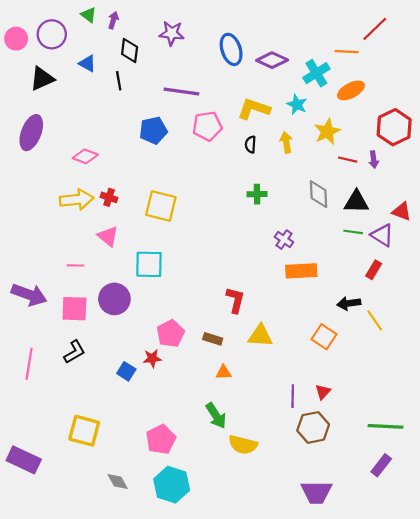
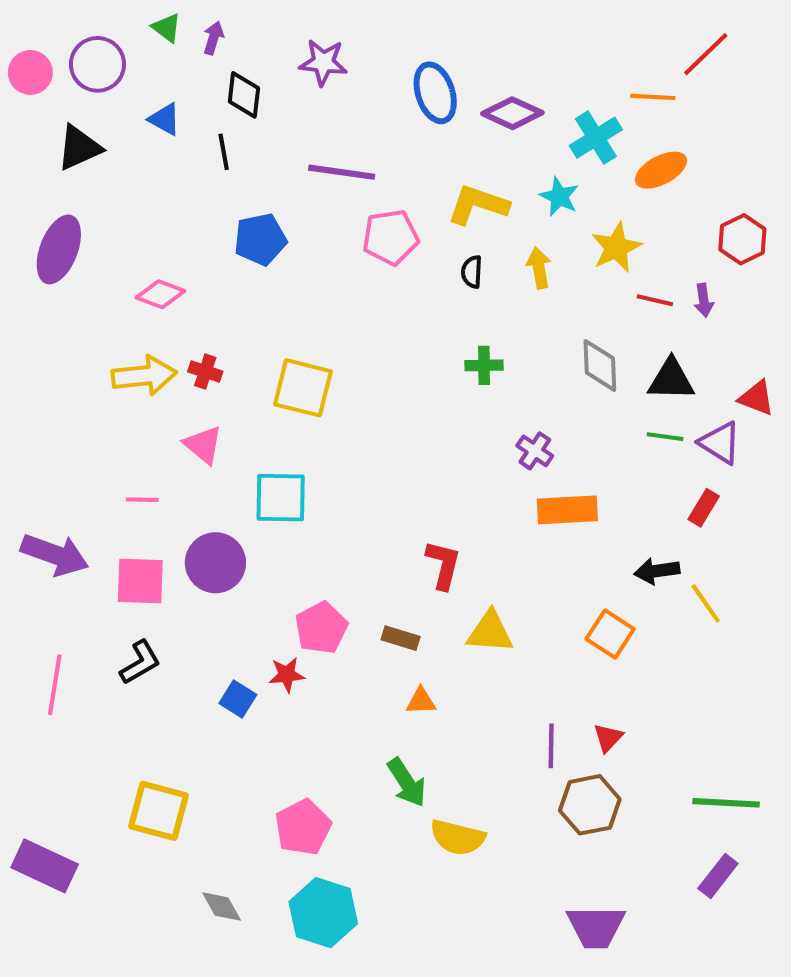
red hexagon: (394, 127) -> (742, 239), size x0.7
blue pentagon: (153, 130) -> (260, 239), moved

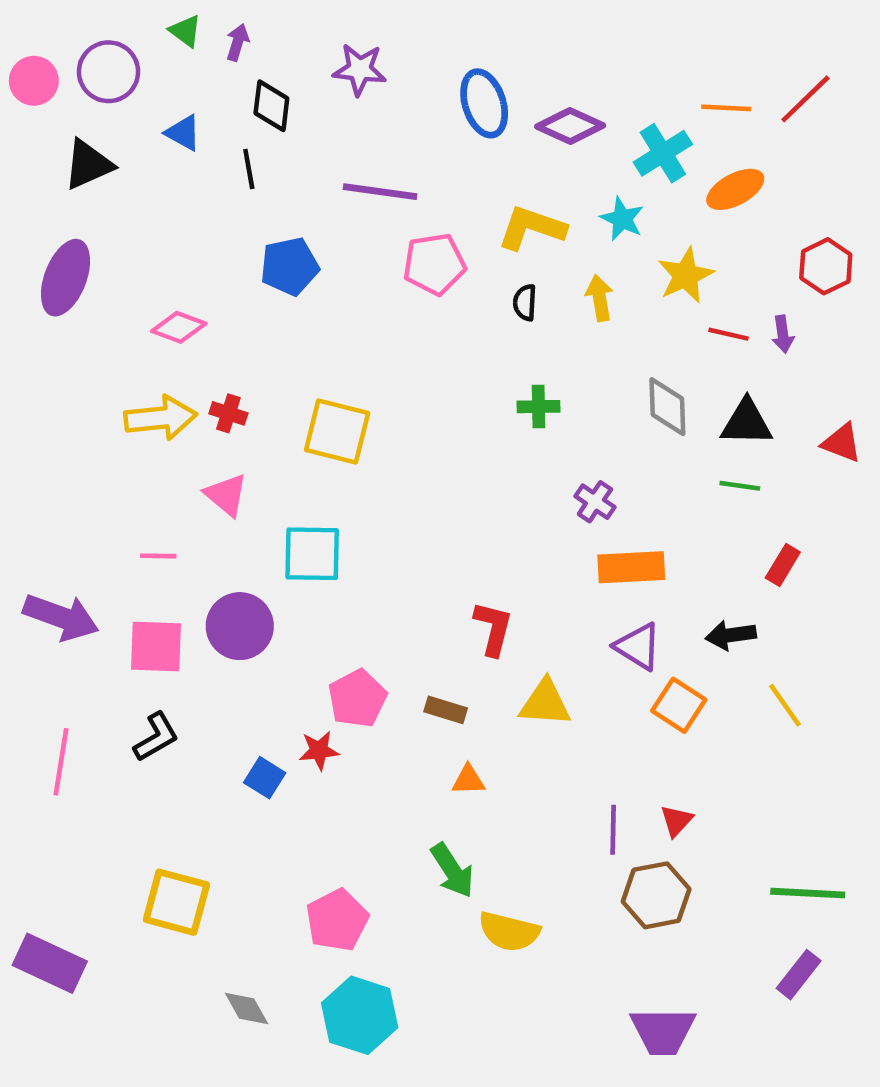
red line: (706, 54) -> (805, 99), moved
purple triangle: (720, 443) -> (638, 646), moved
yellow line: (706, 603) -> (785, 705), moved

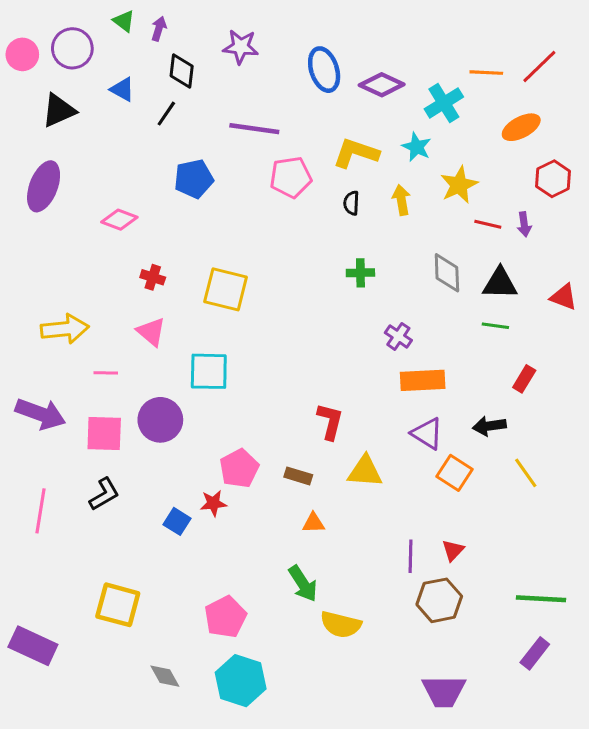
black line: (249, 169) -> (166, 114), turned 44
orange ellipse: (735, 189) -> (521, 127), moved
yellow arrow: (161, 418) -> (65, 329), moved

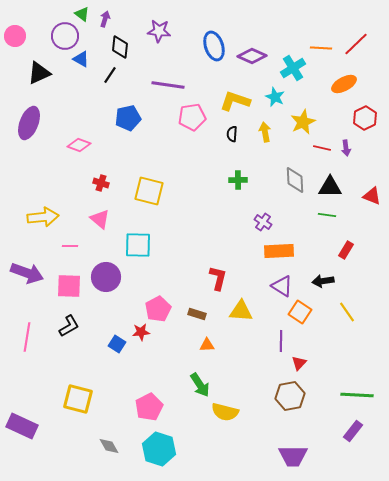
purple circle: (72, 48) -> (65, 36), moved
purple line: (410, 556) -> (281, 341), moved

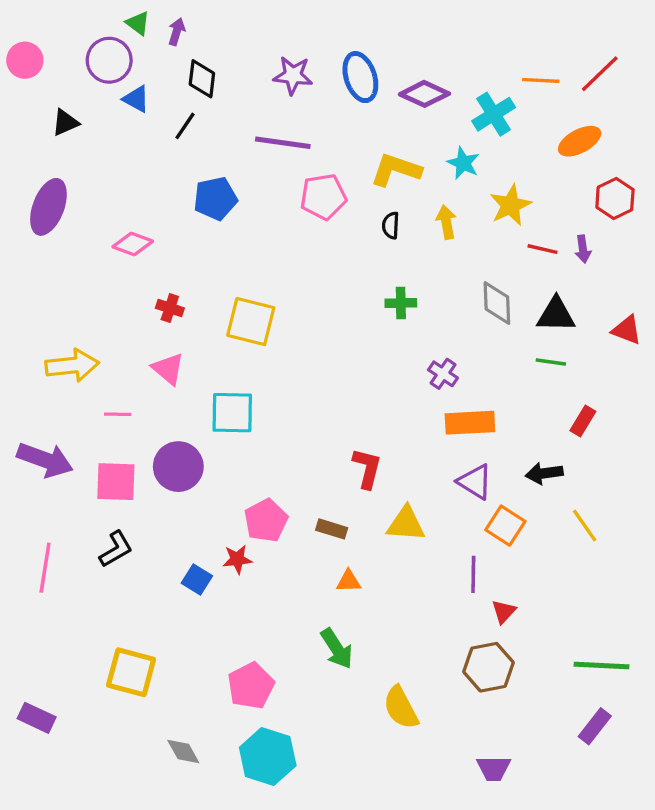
purple star: (159, 31) -> (293, 75), moved
black triangle: (39, 73) -> (65, 123), size x0.7
yellow semicircle: (225, 412) -> (401, 708), moved, turned 48
purple rectangle: (22, 426) -> (37, 718), size x0.7
purple trapezoid: (293, 456) -> (494, 768), size x0.7

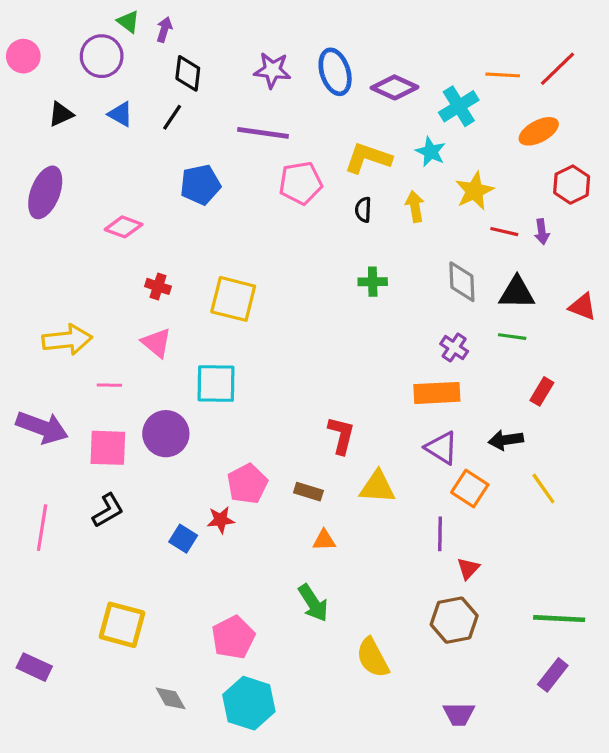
blue triangle: (136, 99) -> (120, 114), moved
purple cross: (443, 374) -> (454, 348), moved

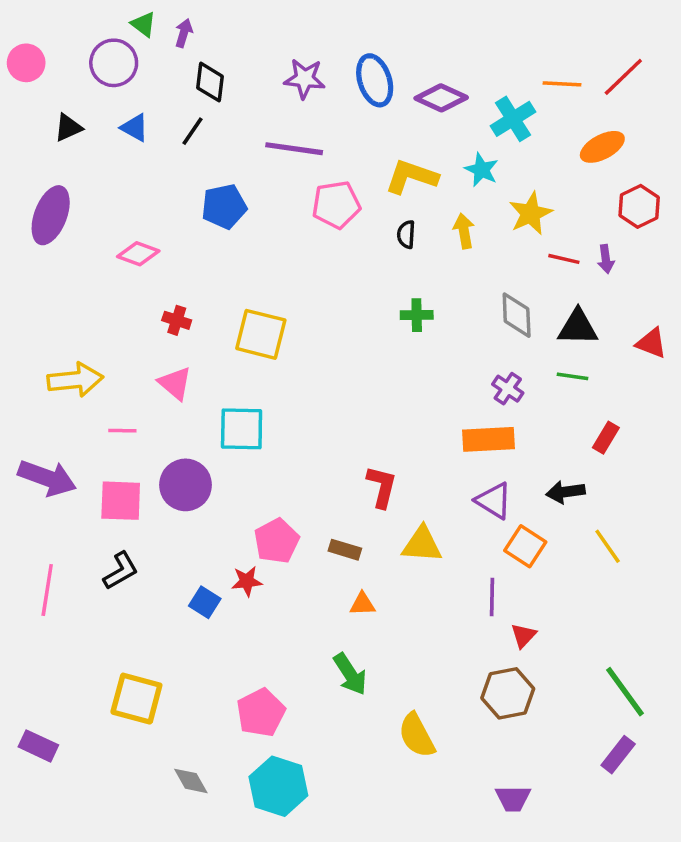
green line: (559, 619) -> (625, 692), turned 51

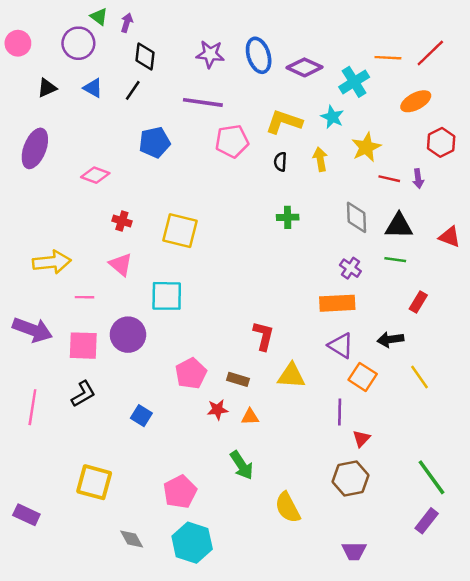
red star: (247, 581) -> (217, 410), moved

